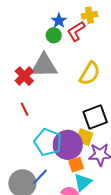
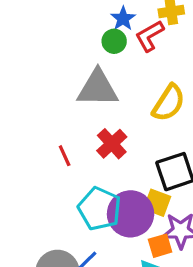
red cross: (24, 76) -> (112, 144), moved
orange square: (76, 165) -> (160, 246), moved

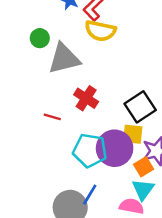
green circle: (114, 41) -> (40, 38), moved
yellow semicircle: (169, 103) -> (100, 31), moved, turned 84
red line: (65, 156) -> (52, 117), turned -35

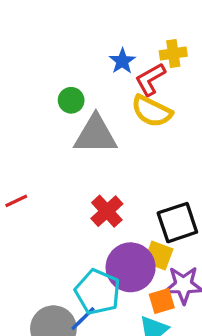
red cross: (86, 98) -> (107, 211), moved
red line: (52, 117) -> (16, 201), moved, turned -56
cyan pentagon: (90, 150) -> (98, 292), moved

